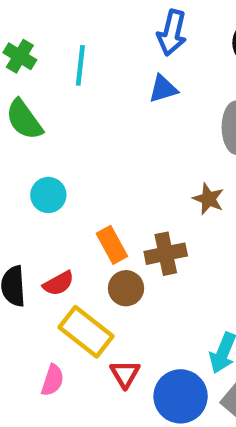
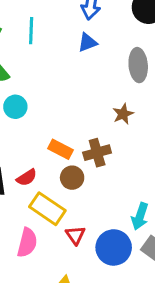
cyan circle: (48, 195) -> (15, 107), moved
brown star: (208, 199) -> (123, 114), turned 30
orange rectangle: (112, 245) -> (61, 149), turned -30
pink semicircle: (53, 380) -> (27, 243), size x1.4

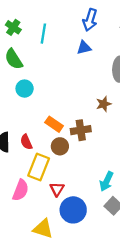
red semicircle: (27, 178) -> (26, 142), turned 91
yellow rectangle: (47, 209) -> (39, 167), turned 70
blue circle: (114, 247) -> (73, 210), moved

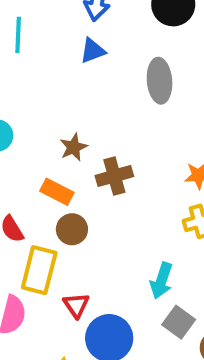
brown star: (104, 104) -> (74, 147), moved
brown cross: (81, 130) -> (114, 176), moved

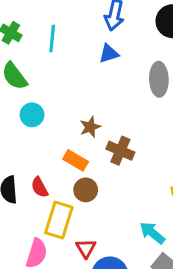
brown cross: (114, 176) -> (120, 151), turned 36
cyan arrow: (161, 281) -> (152, 233), turned 108

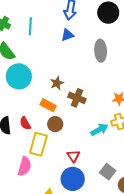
cyan circle: (32, 115) -> (19, 76), size x1.6
cyan arrow: (152, 233) -> (99, 130), moved, turned 114
red triangle: (86, 248) -> (73, 156), moved

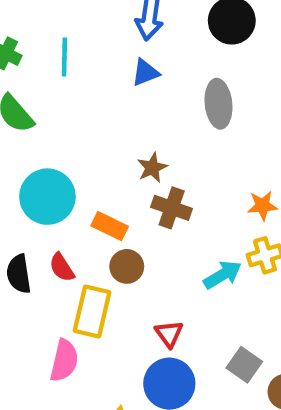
cyan circle: (19, 76) -> (47, 197), moved
brown star: (57, 83) -> (152, 168), moved

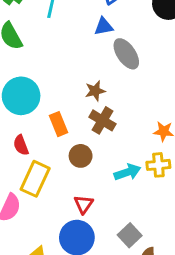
gray ellipse: (218, 104) -> (126, 54), moved, turned -40
orange rectangle: (110, 226) -> (59, 124), turned 30
brown circle: (127, 266) -> (81, 156), moved

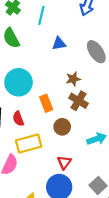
blue triangle: (104, 26) -> (59, 44), moved
yellow rectangle: (35, 179) -> (29, 144), turned 50

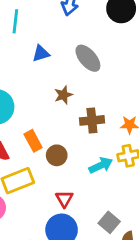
brown cross: (78, 101) -> (92, 120), moved, turned -30
orange rectangle: (46, 103) -> (33, 141), moved

